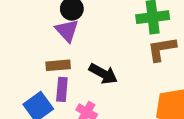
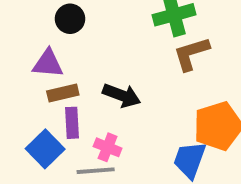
purple triangle: (67, 31) -> (48, 64), moved, turned -35

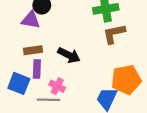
purple triangle: (48, 64) -> (31, 20), moved
blue square: (45, 149) -> (19, 83), turned -30

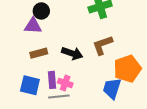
brown L-shape: (114, 34) -> (103, 45), moved
purple rectangle: (37, 69) -> (52, 80), moved

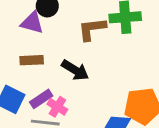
brown L-shape: (103, 45) -> (92, 29), moved
purple rectangle: (52, 80) -> (41, 99), turned 49

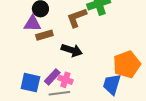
brown rectangle: (32, 60) -> (44, 35), moved

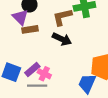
purple triangle: (32, 24) -> (20, 17), turned 36
black arrow: (72, 50) -> (62, 39), moved

